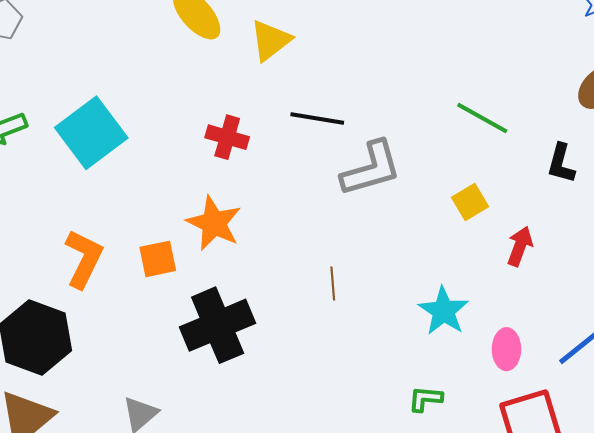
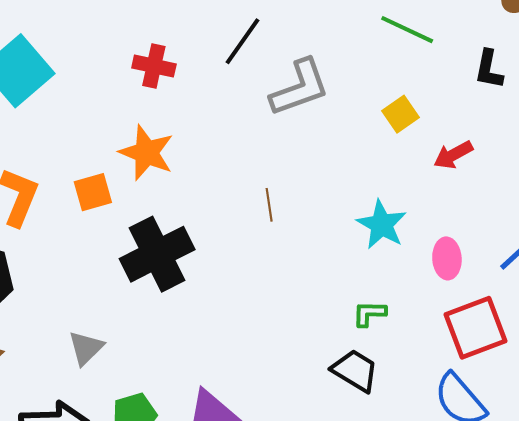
black line: (317, 119) -> (242, 41), turned -60
red arrow: (520, 246) -> (453, 155), turned -135

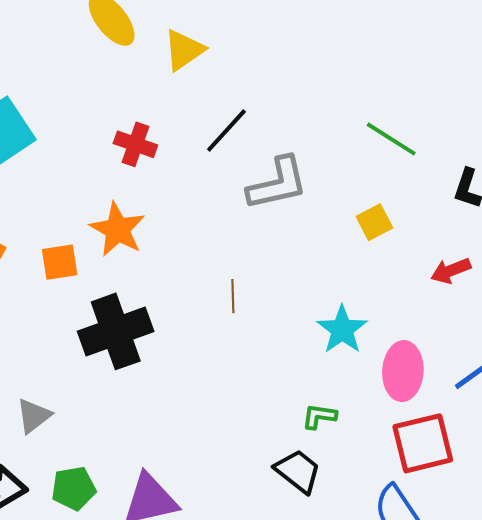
red arrow: (453, 155) -> (451, 271), moved
pink ellipse: (447, 258) -> (403, 371), size x1.4

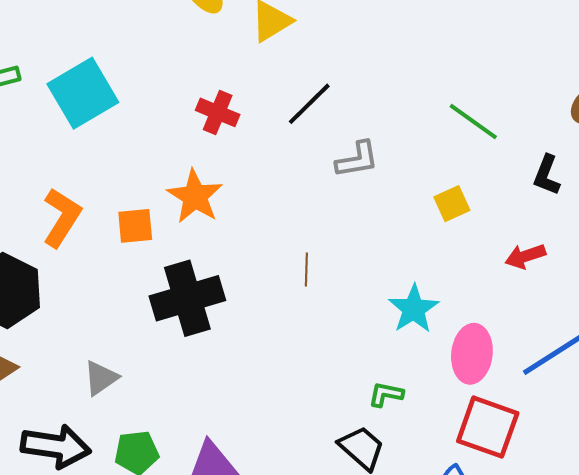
gray L-shape: (277, 184) -> (357, 160), size x0.7
red square: (423, 443) -> (488, 427), turned 30

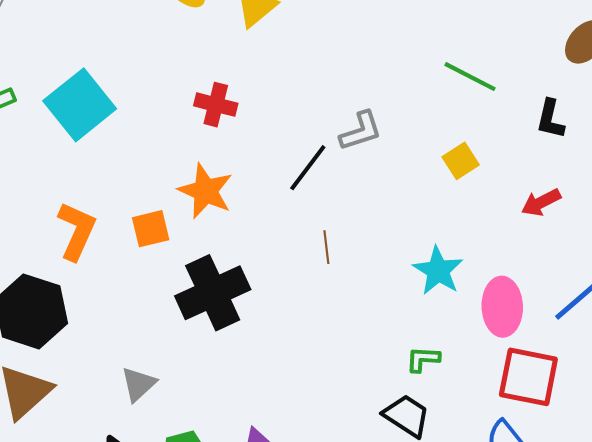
black line: (309, 104) -> (308, 168), moved

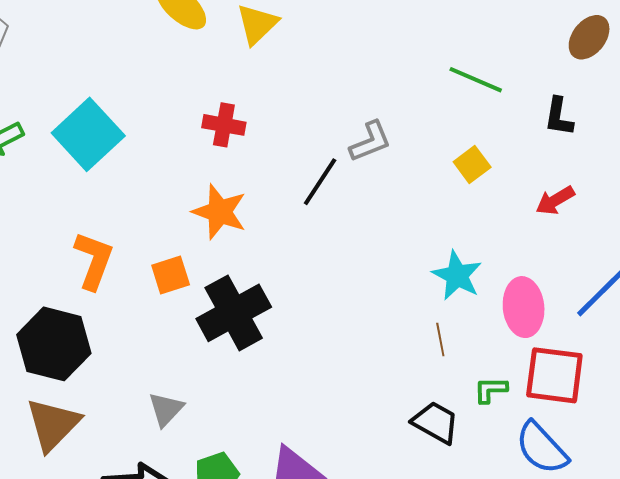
orange square: (151, 229) -> (171, 275), moved
brown line: (326, 247) -> (440, 340), moved
green L-shape: (423, 359) -> (491, 390), moved

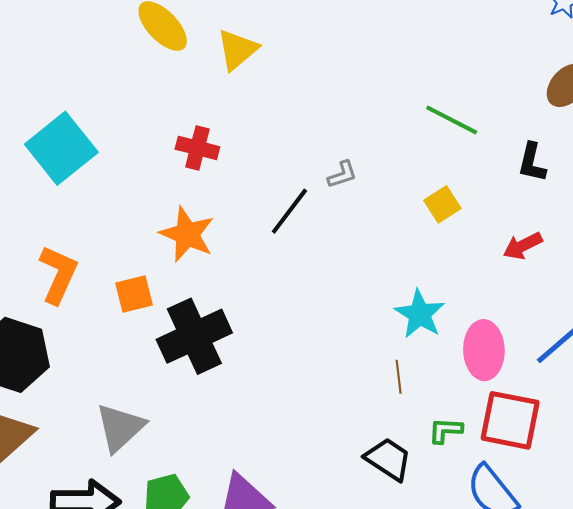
gray L-shape: (370, 141) -> (342, 174), size x0.7
gray triangle: (166, 409) -> (120, 428), size x1.4

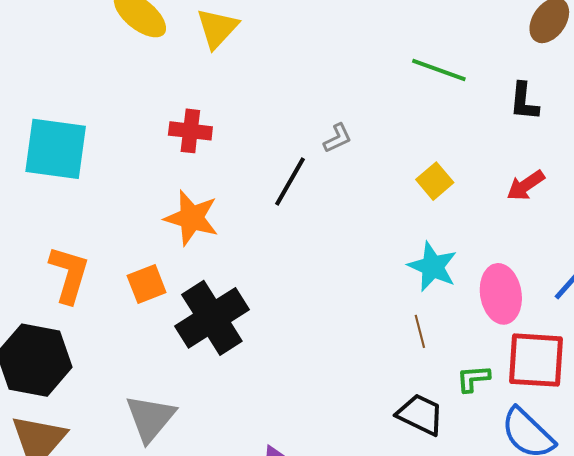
cyan square: (61, 148) -> (56, 149), turned -36
yellow square: (442, 204) -> (435, 181), moved

